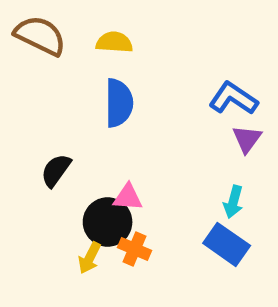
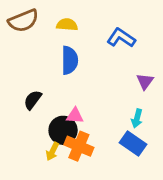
brown semicircle: (40, 36) -> (23, 21), turned 132
blue L-shape: (233, 98) -> (121, 38), moved
orange cross: (135, 249) -> (79, 146), size x1.5

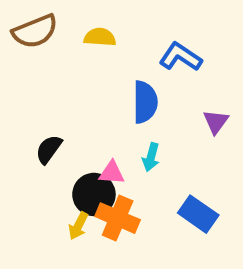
blue semicircle: (70, 60) -> (145, 102), moved
cyan arrow: (137, 118) -> (151, 157), moved

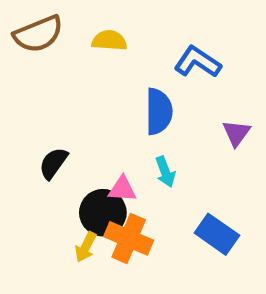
cyan arrow: (151, 157) -> (165, 172), turned -36

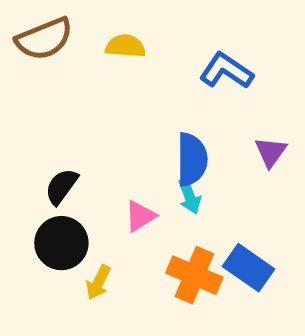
blue semicircle: (159, 111) -> (192, 159), moved
pink triangle: (122, 189) -> (140, 216), turned -36
black circle: (103, 213) -> (61, 243), moved
orange cross: (129, 238) -> (194, 275), moved

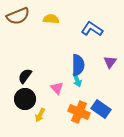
pink triangle: (140, 216) -> (57, 88), turned -40

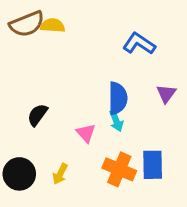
yellow semicircle: (51, 19) -> (53, 26), moved
black circle: (25, 99) -> (19, 174), moved
blue rectangle: (101, 109) -> (153, 165), turned 54

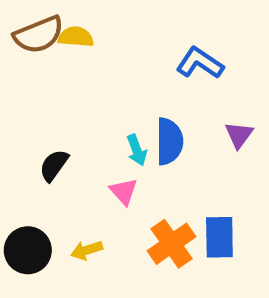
cyan arrow: (116, 121) -> (137, 150), moved
orange cross: (119, 169) -> (172, 244), turned 32
yellow arrow: (60, 174) -> (87, 250), turned 45

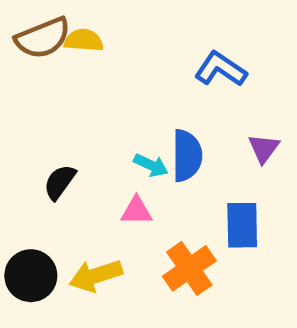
cyan arrow: (137, 150) -> (151, 165), turned -44
pink triangle: (124, 191) -> (136, 211), turned -48
blue rectangle: (219, 237) -> (242, 225), moved
yellow arrow: (87, 250) -> (96, 276), size x1.5

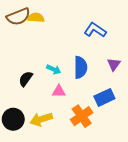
cyan arrow: (151, 165) -> (54, 69), moved
blue rectangle: (242, 225) -> (104, 97), turned 66

